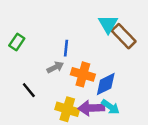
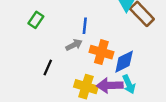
black line: (29, 90) -> (48, 68), turned 63
cyan arrow: (110, 107) -> (129, 84), turned 30

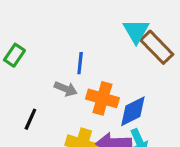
gray arrow: (74, 45) -> (66, 89), turned 49

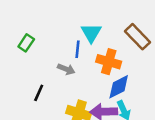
cyan triangle: (136, 31) -> (91, 33), moved
orange cross: (102, 98) -> (109, 62), moved

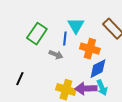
green rectangle: (26, 43) -> (37, 34), moved, size x1.5
black line: (39, 93) -> (20, 79), moved

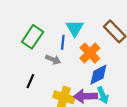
orange cross: (90, 49) -> (90, 53), turned 30
black line: (20, 79) -> (30, 81), moved

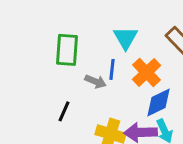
green rectangle: (33, 37) -> (67, 50), turned -30
blue line: (63, 42) -> (112, 69), moved

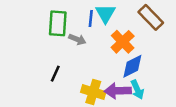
blue line: (112, 69) -> (91, 19), moved
gray arrow: (96, 81) -> (77, 39), moved

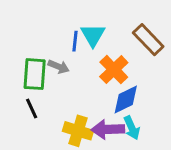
green rectangle: (58, 23) -> (35, 74), moved
black line: (55, 74) -> (32, 108), turned -49

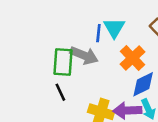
gray arrow: (59, 67) -> (84, 55), size x1.5

